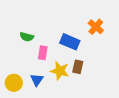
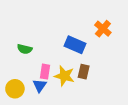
green semicircle: (27, 37) -> (25, 49), moved
pink rectangle: (43, 53) -> (45, 72), moved

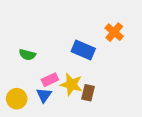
pink rectangle: (45, 72) -> (50, 80), turned 56
brown rectangle: (84, 72) -> (88, 93), moved

